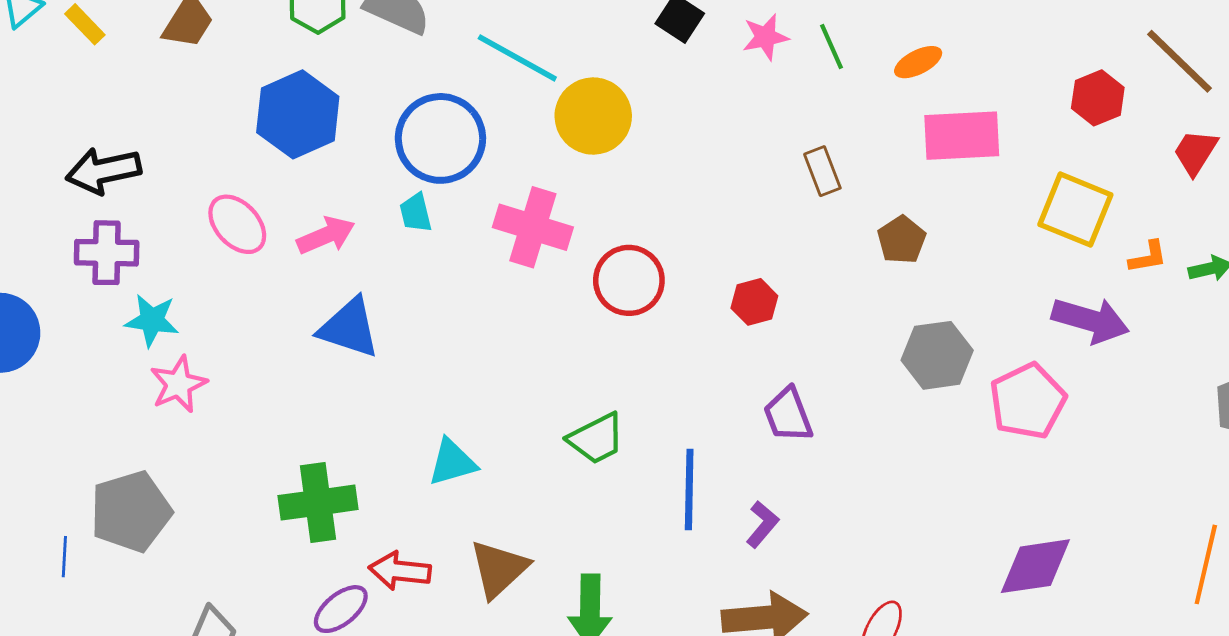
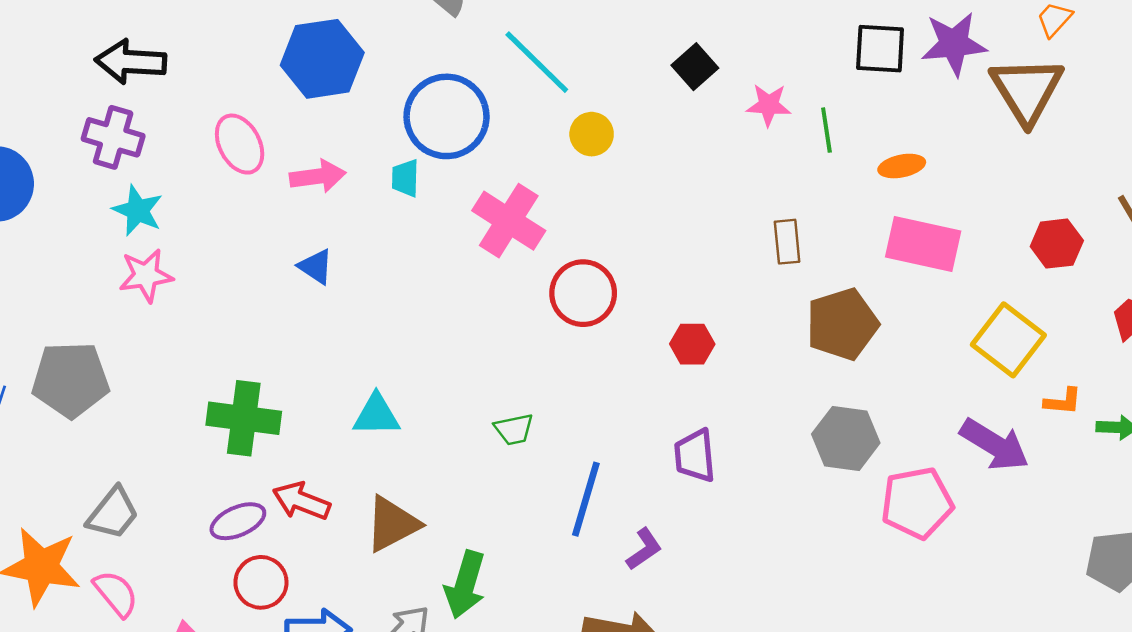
yellow circle: (593, 116) -> (592, 134), size x0.6
brown pentagon: (902, 240) -> (842, 324), size x1.6
blue triangle: (349, 328) -> (316, 267), size x0.6
green trapezoid: (596, 439) -> (514, 429), size x0.7

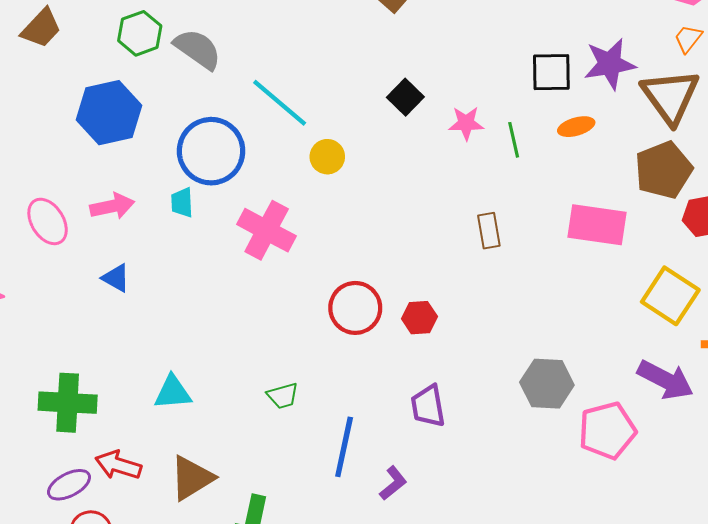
pink ellipse: (240, 144) -> (48, 221), moved
orange ellipse: (902, 166) -> (576, 127), moved
red circle: (583, 293) -> (355, 308), moved
brown pentagon: (842, 324) -> (664, 170), moved

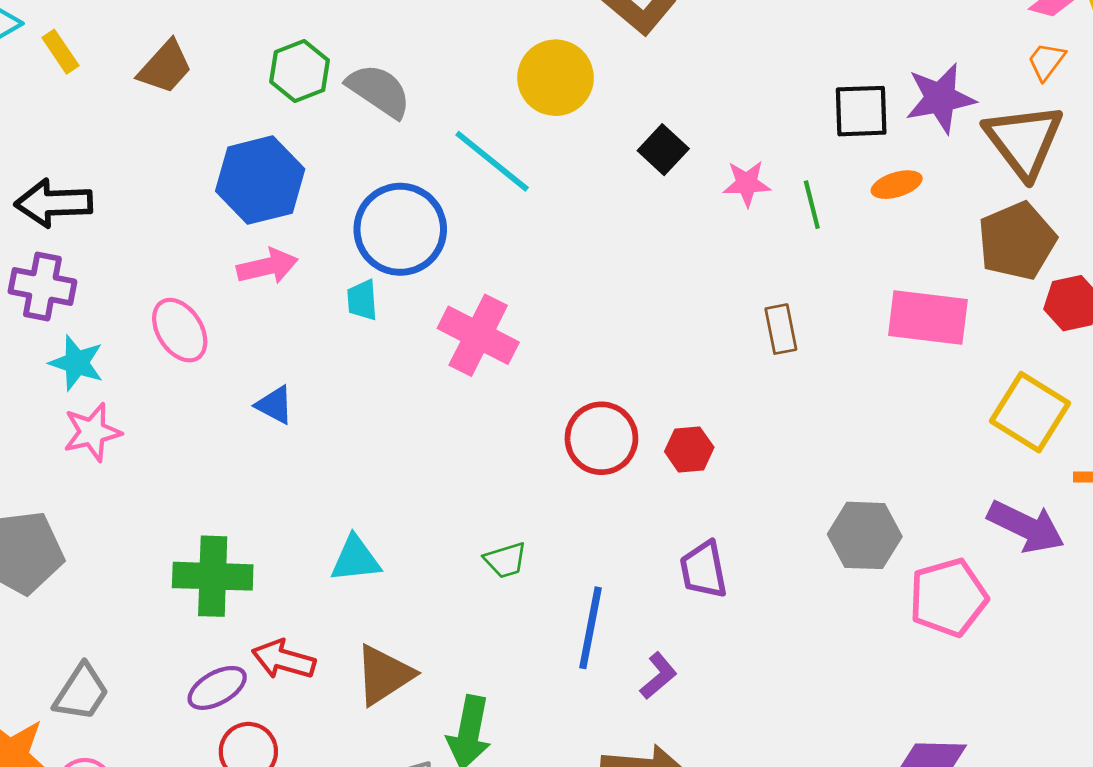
yellow circle: (327, 157) -> (556, 78), moved, size x1.6
pink arrow: (112, 206) -> (267, 266), moved

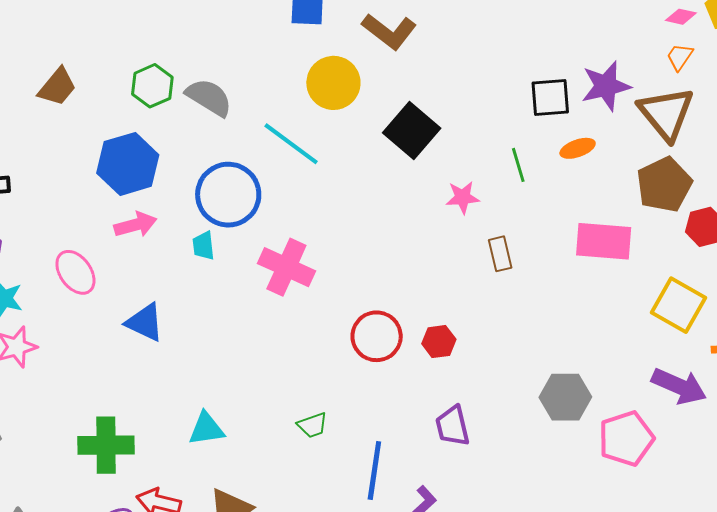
black square: (663, 150) -> (412, 131), size x1.6
pink star: (747, 183) -> (463, 197), moved
blue triangle: (275, 405) -> (145, 322), size x1.4

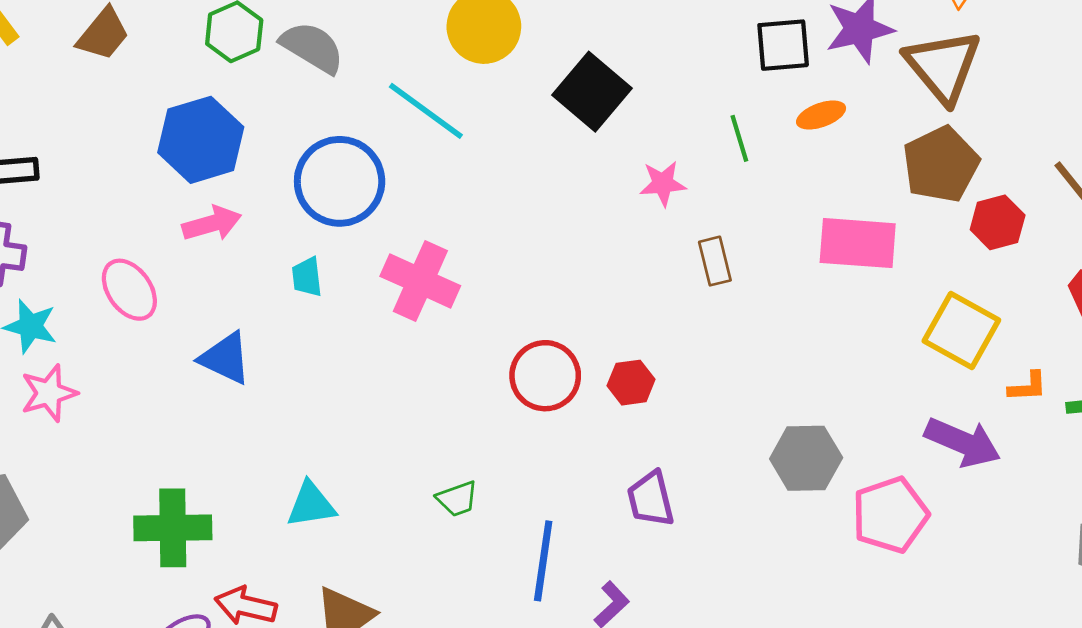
cyan trapezoid: (203, 246) -> (307, 277), moved

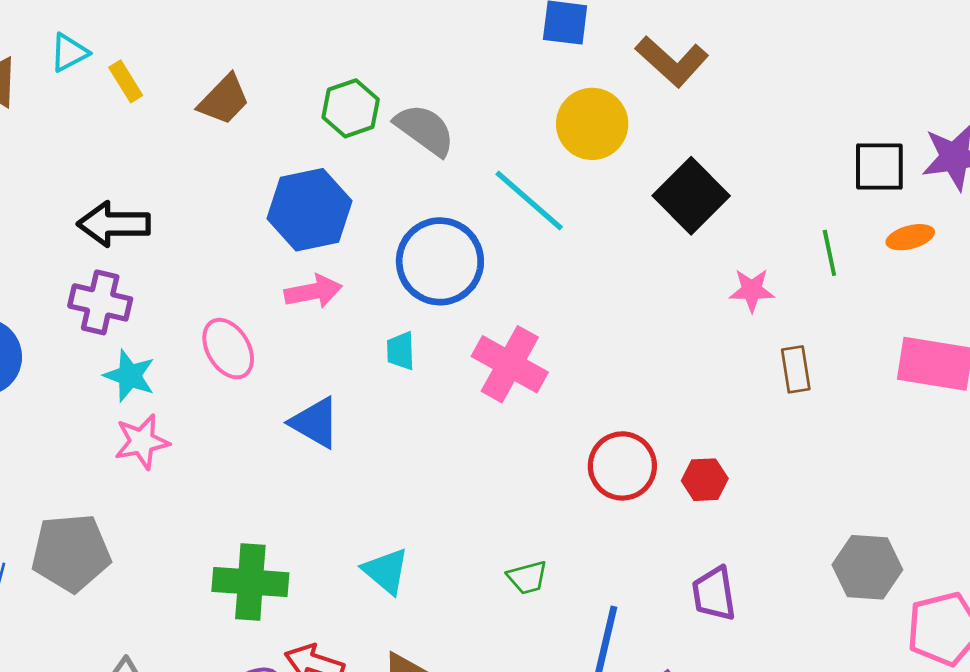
cyan triangle: (311, 505) -> (386, 571), turned 44

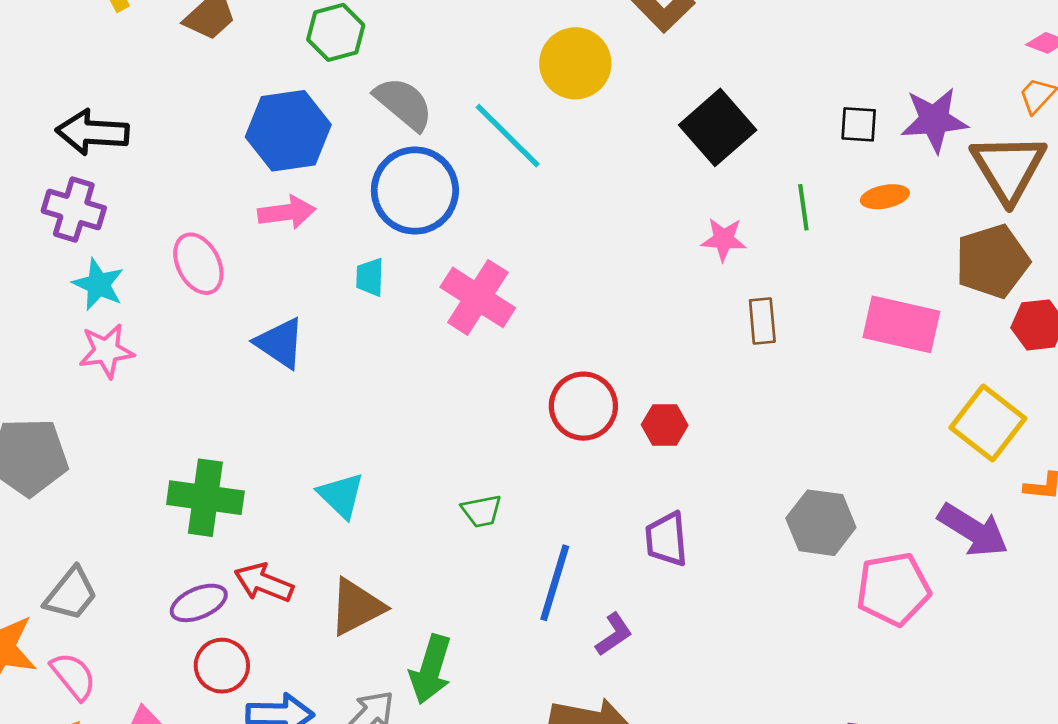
gray semicircle: (425, 130) -> (404, 104), moved
black square: (879, 167) -> (859, 124), size x0.7
black square: (691, 196) -> (718, 127), moved

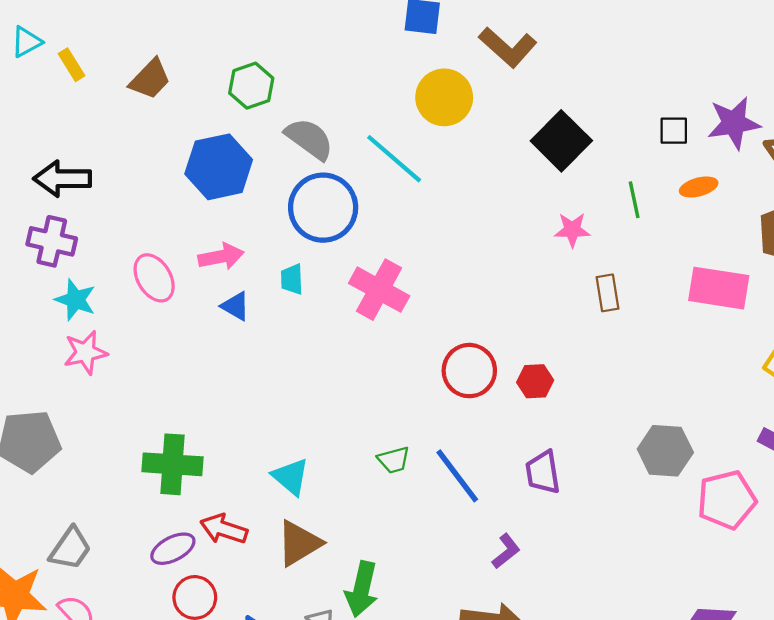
pink arrow: (287, 212) -> (221, 257), moved
blue triangle: (280, 343) -> (235, 306), moved, size x0.7
cyan triangle: (341, 495) -> (291, 477), moved
blue line: (555, 583) -> (457, 476), moved, turned -50

